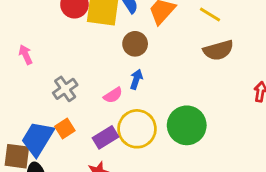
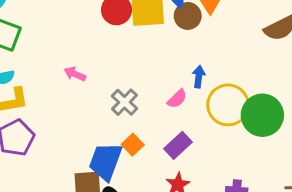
brown circle: (135, 44) -> (188, 16), moved
pink arrow: (26, 55) -> (75, 74), turned -30
yellow circle: (137, 129) -> (228, 105), moved

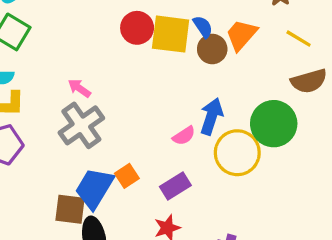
blue arrow: (199, 77) -> (212, 116), size x1.5
gray cross: (125, 102) -> (81, 125), moved, size x1.5
green circle: (262, 115) -> (274, 124), moved

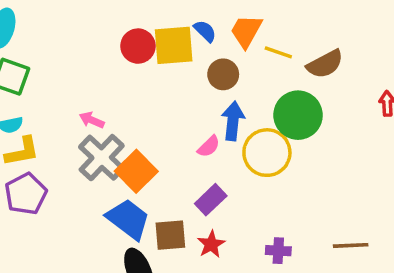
yellow line: (299, 39) -> (278, 52), moved
brown circle: (212, 49) -> (223, 74), moved
orange square: (127, 176) -> (136, 171), moved, size x1.6
blue trapezoid: (94, 188) -> (128, 219), turned 108
brown square: (70, 209) -> (170, 235), moved

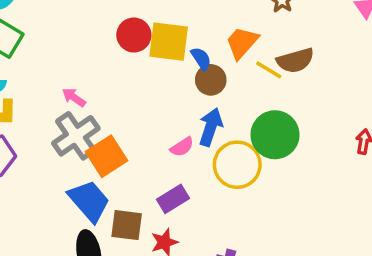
blue semicircle: (205, 31) -> (201, 59), moved
brown semicircle: (325, 64) -> (295, 60), moved

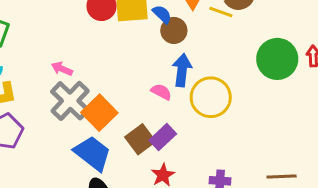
green circle: (275, 135) -> (277, 59), moved
pink semicircle: (182, 147) -> (161, 92), turned -108
brown square: (127, 225) -> (140, 139), moved, turned -32

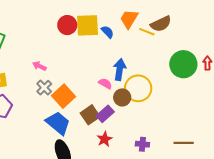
brown circle: (174, 30) -> (122, 97), moved
gray cross: (70, 101) -> (44, 88), size x0.6

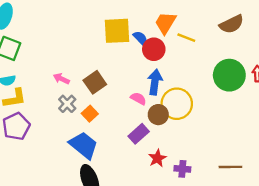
brown semicircle: (161, 24) -> (232, 24), moved
red circle: (67, 25) -> (154, 49), moved
orange square: (64, 96) -> (90, 114), size x0.6
brown square: (90, 115) -> (95, 82), moved
red star: (104, 139) -> (157, 158), moved

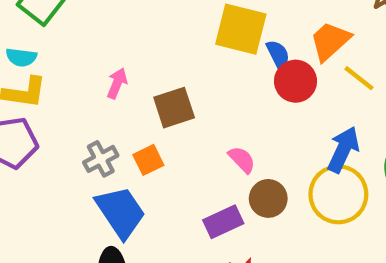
pink arrow: (61, 79) -> (117, 83), turned 70
blue arrow: (155, 82) -> (343, 150), moved
gray cross: (67, 104) -> (101, 159), moved
yellow circle: (177, 104) -> (338, 194), moved

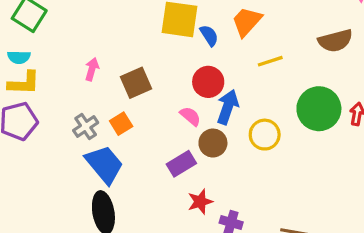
yellow line: (359, 78) -> (270, 61), moved, turned -50
red circle: (295, 81) -> (208, 82), moved
blue arrow: (343, 150) -> (228, 107), moved
yellow circle: (338, 194) -> (265, 135), size x0.7

